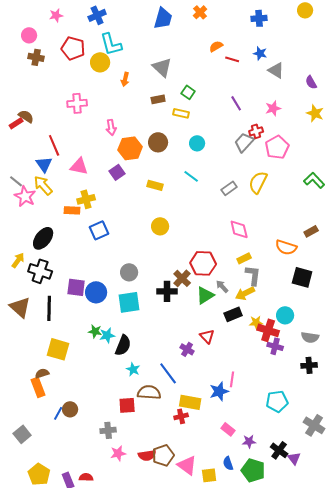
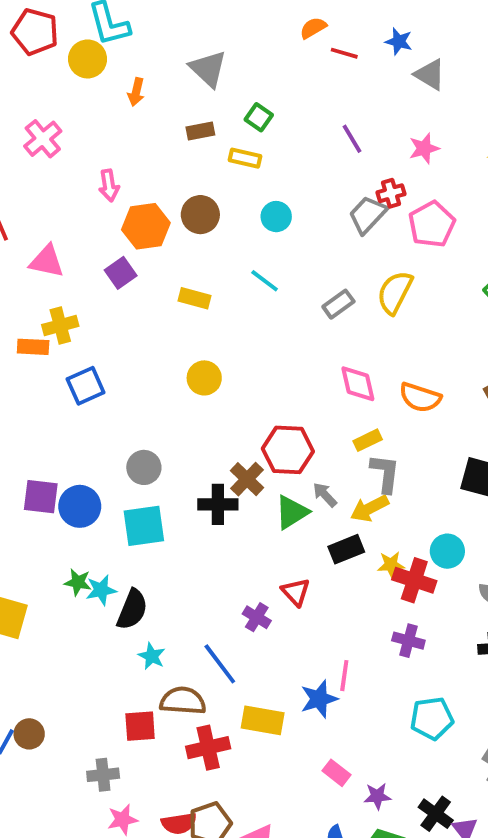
pink cross: (77, 103) -> (43, 139), turned -36
orange semicircle: (286, 247) -> (420, 397), moved
purple cross: (275, 346) -> (408, 641), moved
red cross: (181, 416) -> (208, 748), moved, size x1.5

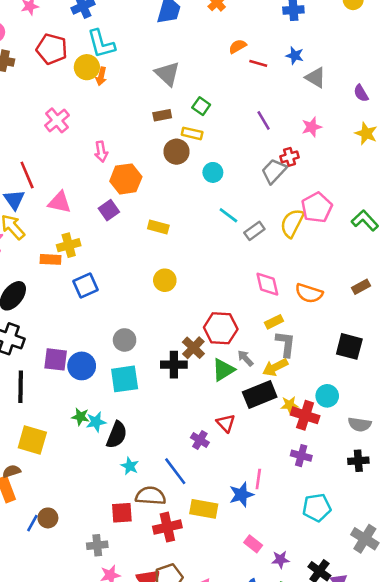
orange arrow: (136, 92) -> (101, 76), moved
brown circle: (200, 215) -> (176, 152), moved
pink pentagon: (432, 224) -> (317, 207), moved
cyan line: (265, 281) -> (228, 215), moved
black rectangle: (346, 549) -> (260, 395), size x1.4

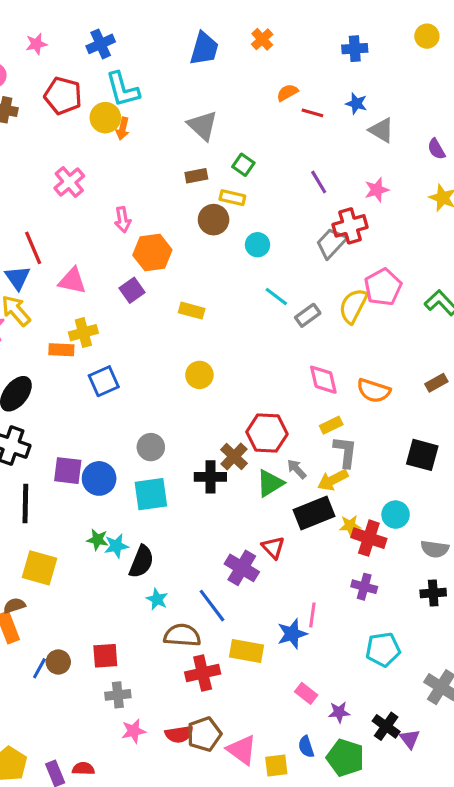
red cross: (290, 157) -> (350, 226), size x1.5
purple cross: (200, 440) -> (242, 568), size x1.5
red square: (122, 513) -> (105, 656), moved

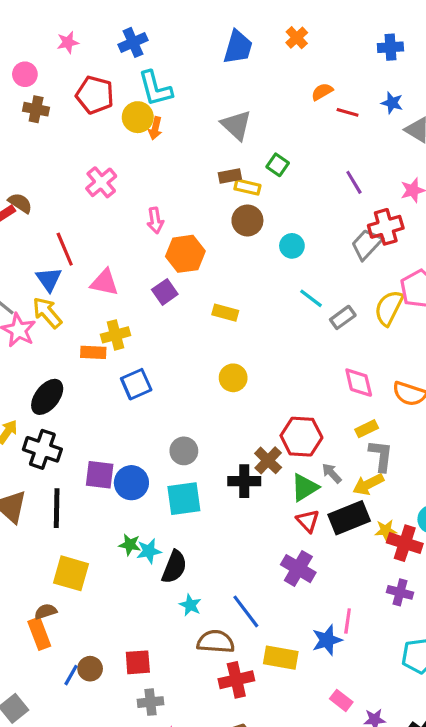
yellow rectangle: (232, 198) -> (247, 187), moved
red triangle: (273, 547) -> (308, 521), moved
purple cross: (242, 568) -> (298, 569), moved

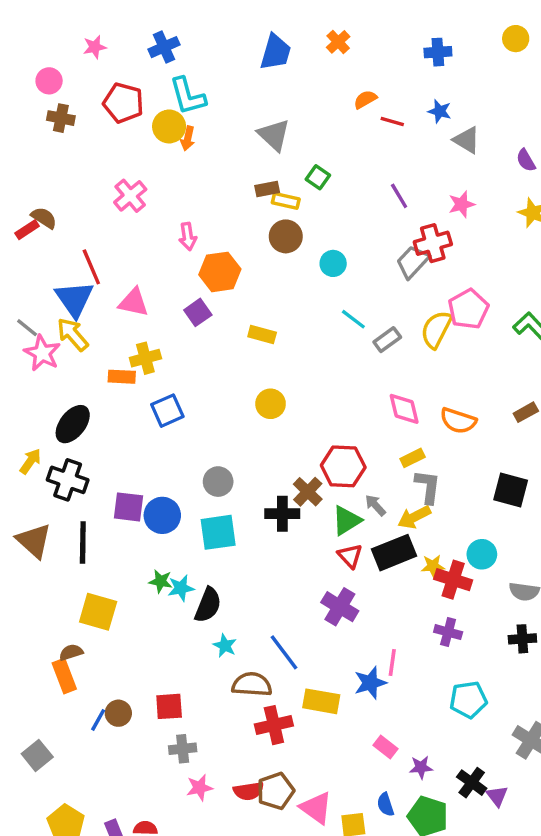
blue triangle: (49, 279) -> (74, 299), size x1.4

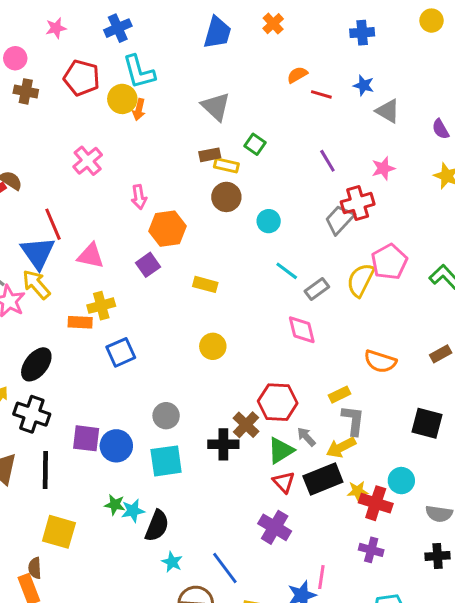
pink diamond: (404, 409) -> (302, 330), moved
brown semicircle: (71, 652) -> (35, 568), turned -75

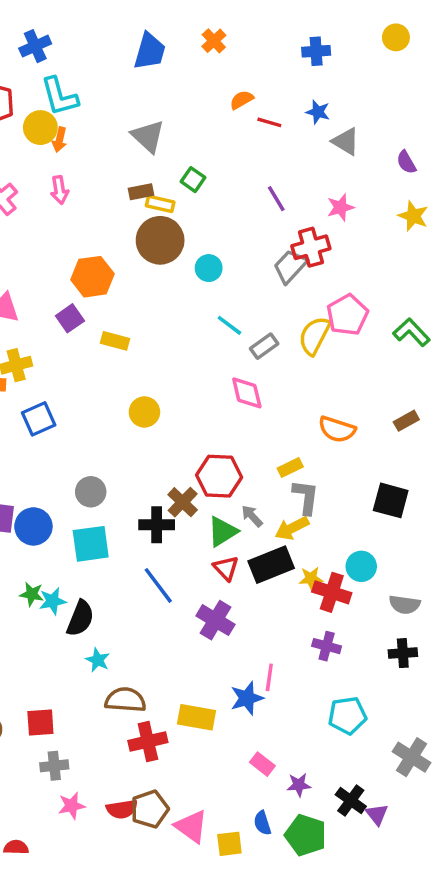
pink arrow: (139, 197) -> (59, 190), moved
brown circle: (226, 197) -> (160, 240), size x1.4
yellow rectangle: (205, 284) -> (115, 341), moved
blue line: (225, 568) -> (158, 585), moved

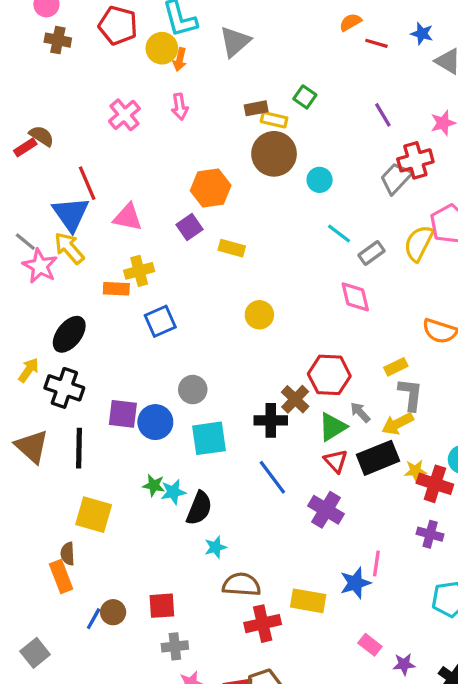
gray triangle: (148, 136) -> (235, 42), moved, turned 36
gray circle: (91, 492) -> (193, 390), moved
cyan star: (98, 660) -> (215, 547), turned 30

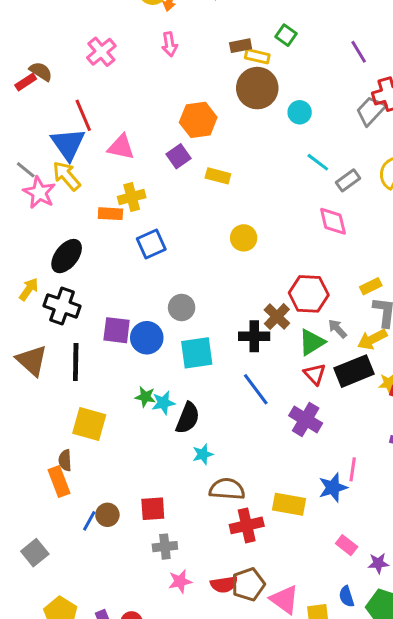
pink cross: (124, 115) -> (101, 52), moved

